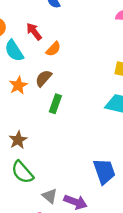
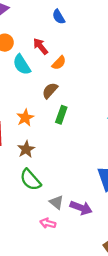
orange star: (18, 85) -> (25, 118), moved

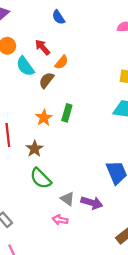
brown semicircle: (50, 91) -> (46, 80), moved
orange star: (25, 118) -> (44, 118), moved

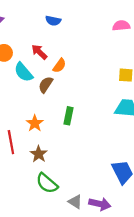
blue semicircle: (58, 17) -> (53, 21), turned -40
orange star: (44, 118) -> (35, 123), moved

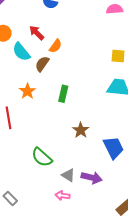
orange star: (35, 123) -> (27, 91), moved
brown star: (39, 154) -> (81, 130), moved

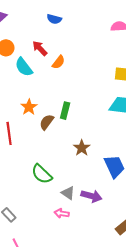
brown semicircle: (42, 64) -> (47, 122), moved

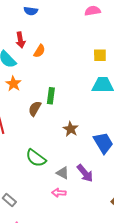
red arrow: (40, 48) -> (20, 40), turned -140
orange star: (29, 107) -> (13, 84), moved
purple arrow: (91, 196) -> (85, 173), turned 42

